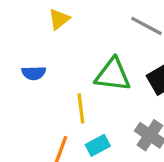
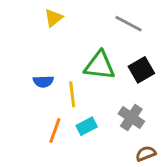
blue semicircle: (34, 73) -> (43, 81), moved

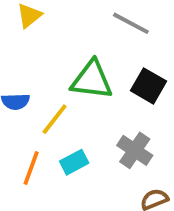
black square: (141, 70) -> (148, 86), turned -30
yellow line: (72, 94) -> (55, 119), turned 45

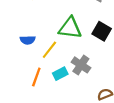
gray cross: (135, 150) -> (81, 65), moved

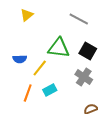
gray cross: (81, 65) -> (84, 77), moved

